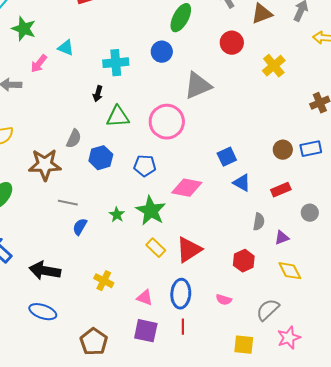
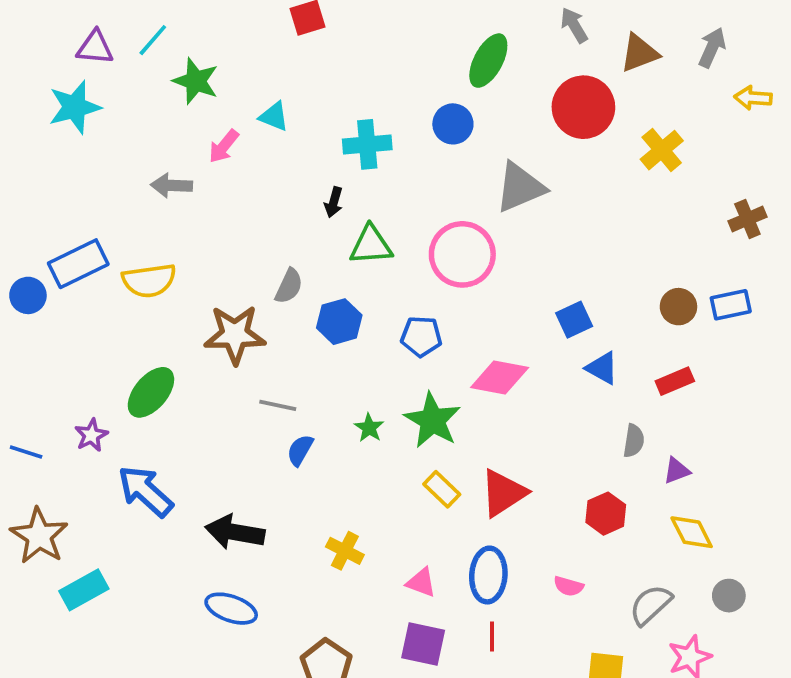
red circle: (232, 43) -> (583, 107), size x1.4
gray circle: (310, 213) -> (729, 596), moved

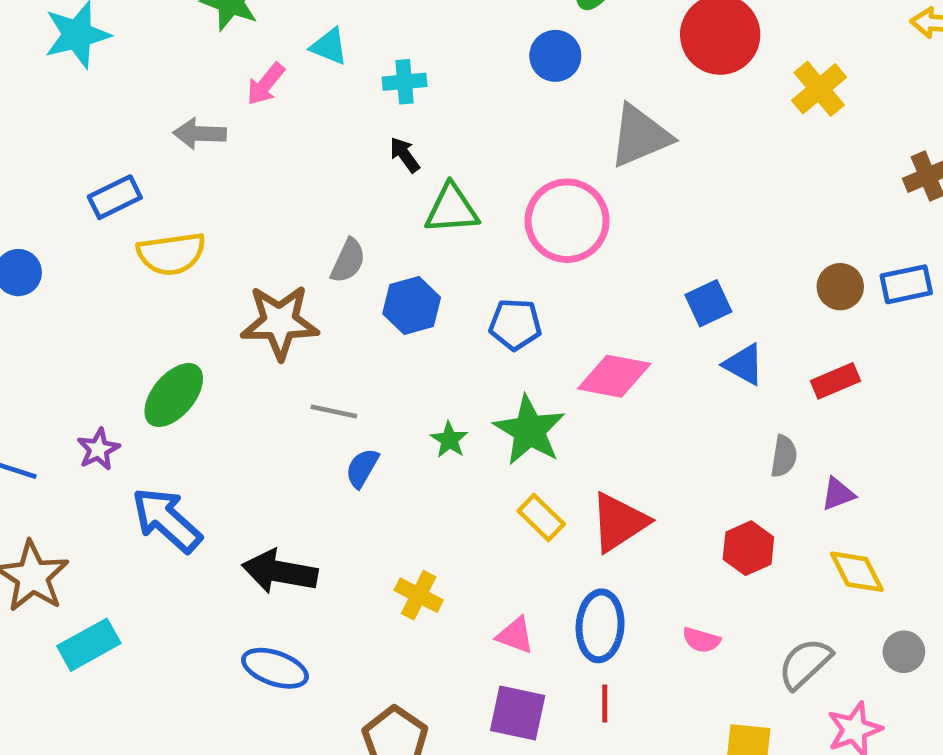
cyan cross: (367, 144) -> (405, 82), moved, size x0.7
black arrow: (334, 202) -> (405, 155), turned 128
blue rectangle: (78, 264) -> (115, 197), moved, size x0.7

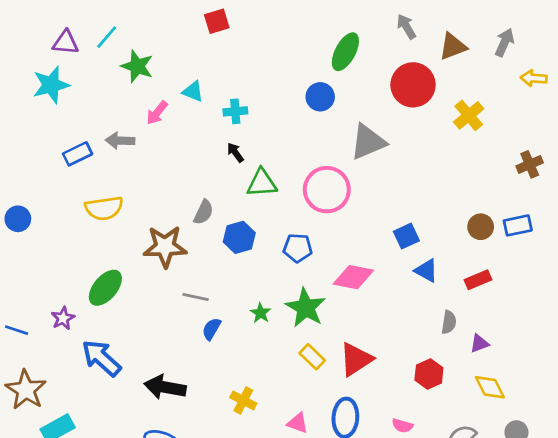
blue rectangle: (115, 197) -> (78, 154), moved

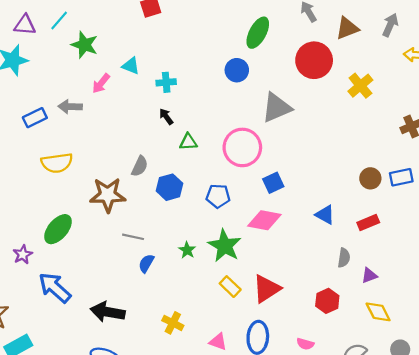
green triangle: (262, 183) -> (188, 142), size x0.7
blue square: (406, 236) -> (273, 183), moved

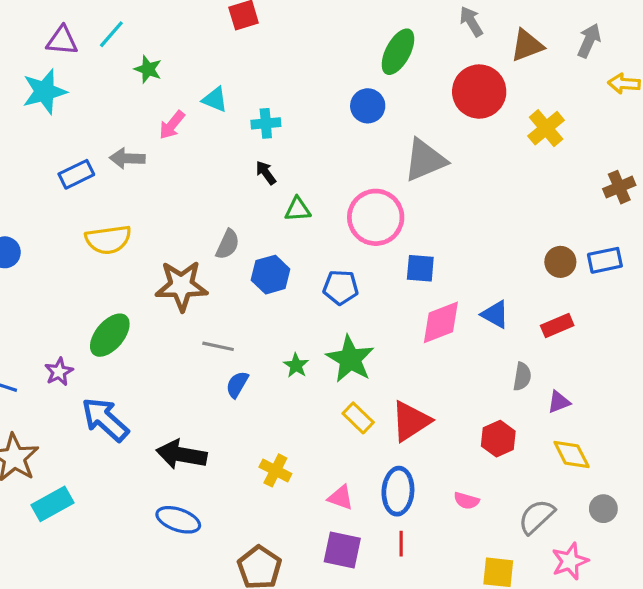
green star: (84, 45) -> (148, 69), size x0.7
blue square: (273, 183) -> (420, 268), turned 30
pink diamond: (264, 220) -> (441, 322), moved, turned -32

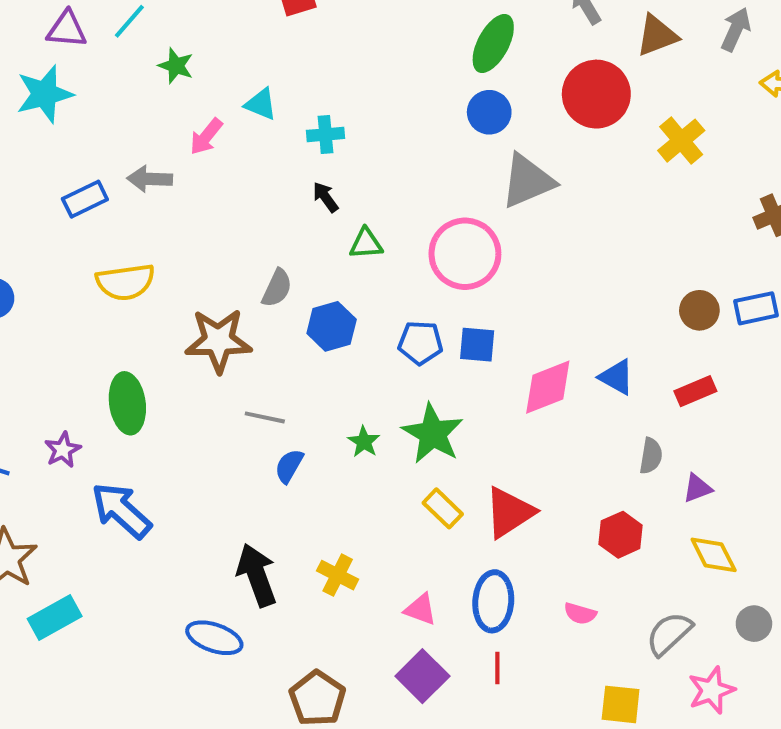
blue circle: (368, 106) -> (489, 112), moved
blue square: (420, 268) -> (477, 345), moved
green ellipse: (110, 335) -> (127, 403), turned -48
black arrow: (181, 455) -> (257, 575), moved, turned 60
purple square: (342, 550) -> (422, 676), turned 33

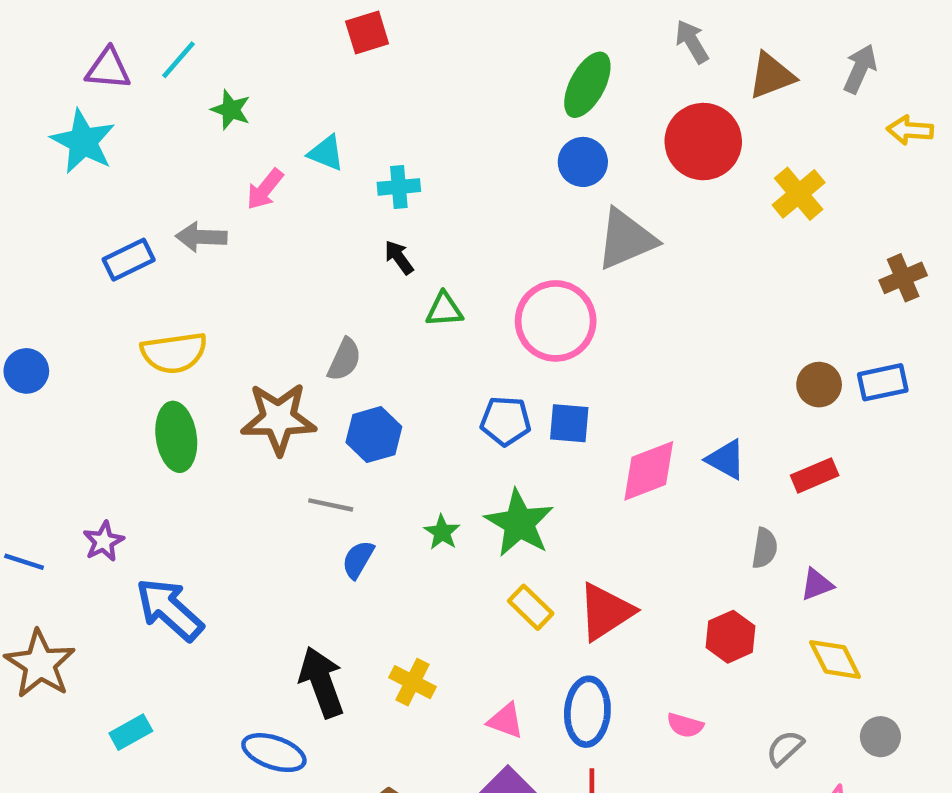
cyan star: (45, 94) -> (83, 142), turned -30
blue hexagon: (332, 326) -> (374, 435), moved
green ellipse: (127, 403) -> (176, 437), moved
cyan rectangle: (55, 618) -> (131, 732), moved, size x0.7
gray semicircle: (669, 634) -> (785, 748), size x0.7

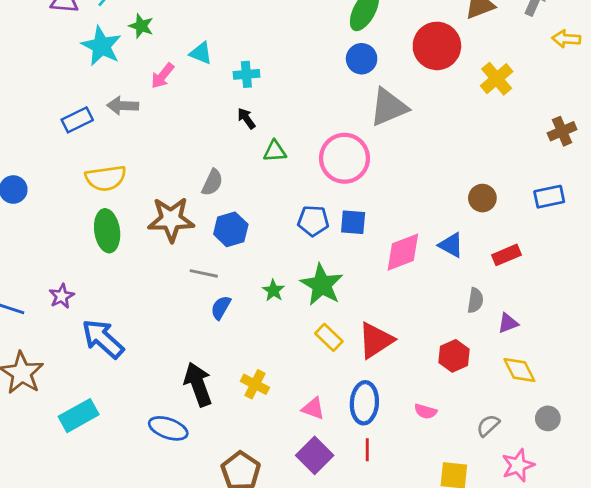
cyan star: (83, 142) -> (101, 46), moved
brown circle: (819, 385) -> (482, 198), moved
cyan rectangle: (131, 732) -> (79, 416), size x1.5

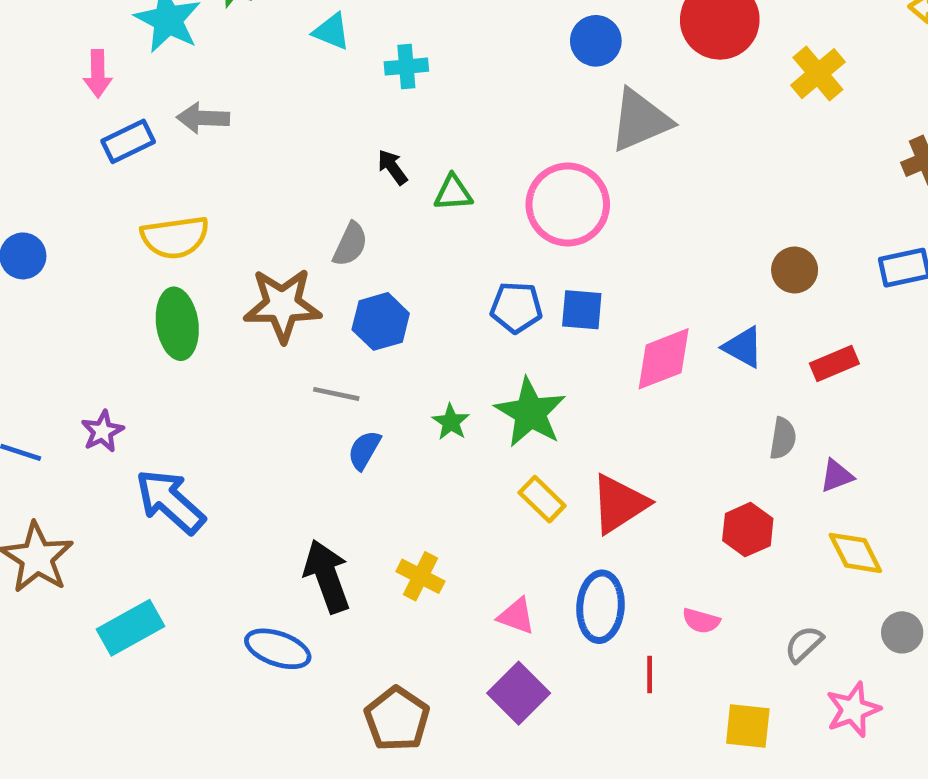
pink arrow: (163, 76) -> (98, 74), moved, turned -40
black arrow: (246, 118) -> (392, 167), moved
red line: (367, 450) -> (650, 675), moved

